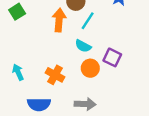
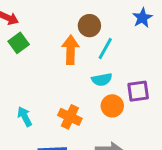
cyan semicircle: (83, 46) -> (102, 79), turned -35
purple square: (112, 57) -> (138, 91), turned -30

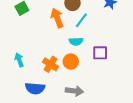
orange arrow: (70, 50) -> (57, 18), turned -30
orange circle: (112, 106) -> (71, 62), moved

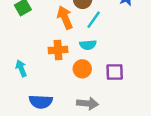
purple square: (100, 53) -> (115, 72), moved
orange cross: (51, 64) -> (58, 50), moved, turned -35

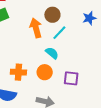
cyan semicircle: (88, 45) -> (52, 53), turned -144
orange cross: (58, 50) -> (18, 72), moved

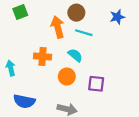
cyan line: (59, 33) -> (84, 33), turned 63
orange cross: (18, 72) -> (43, 56), moved

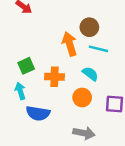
green square: (20, 12) -> (26, 66), moved
blue semicircle: (24, 101) -> (38, 113), moved

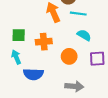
green square: (26, 66) -> (19, 35), turned 32
cyan semicircle: (90, 74) -> (84, 35), moved

